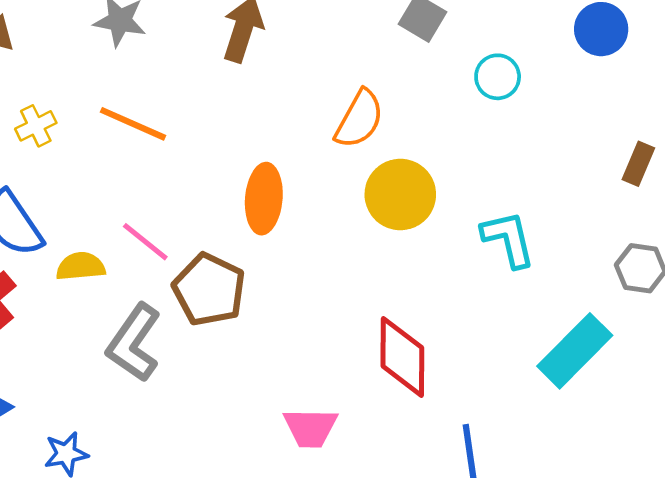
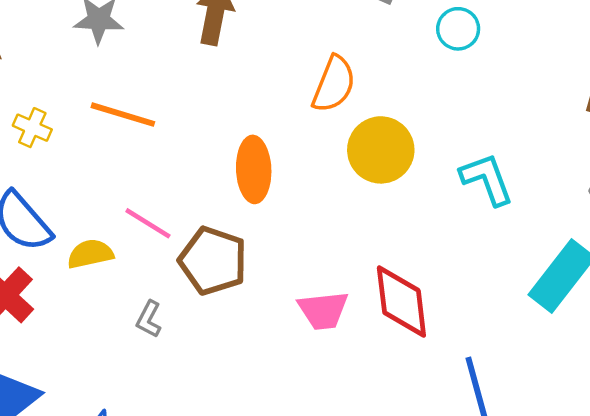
yellow cross: (36, 126) -> (32, 128), turned -33
gray L-shape: (134, 343) -> (149, 319), size x0.5
pink trapezoid: (310, 428) -> (323, 310), moved

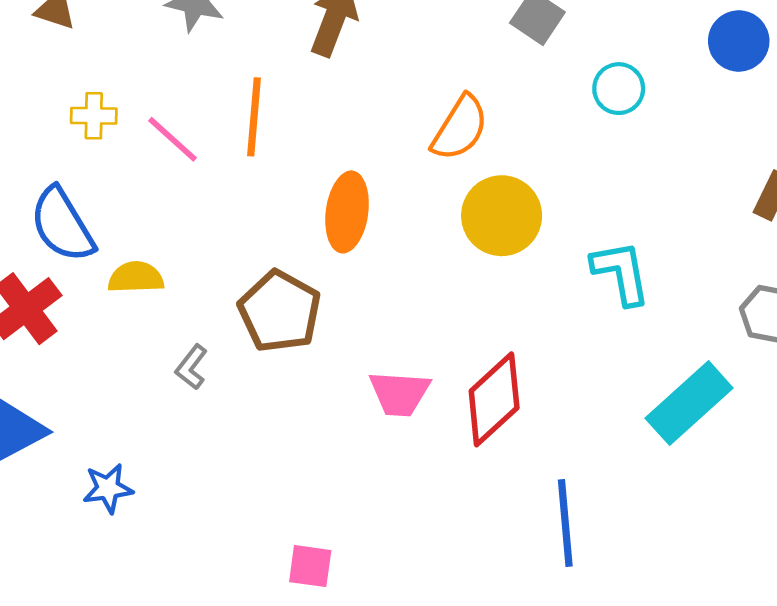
orange line: (123, 115) -> (254, 117), moved, turned 68
yellow cross: (32, 128) -> (94, 116), turned -33
pink line: (148, 223) -> (172, 139), moved
red diamond: (401, 301) -> (494, 399), turned 44

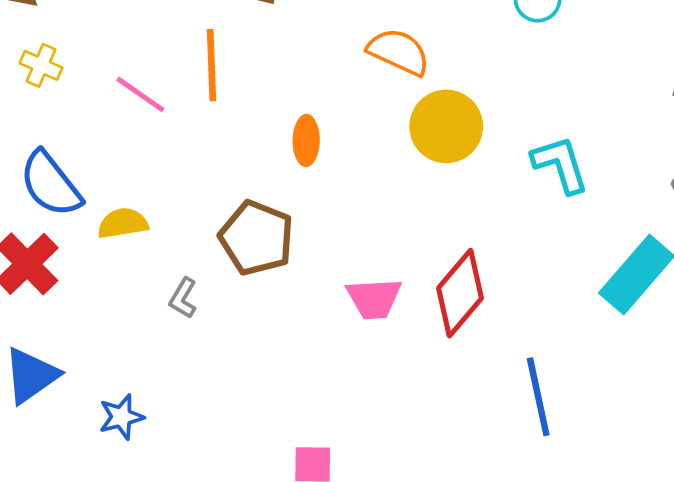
yellow cross: (94, 116) -> (41, 65), moved, turned 30
orange semicircle: (460, 128) -> (399, 52), turned -90
orange ellipse: (347, 212) -> (306, 140), size x0.7

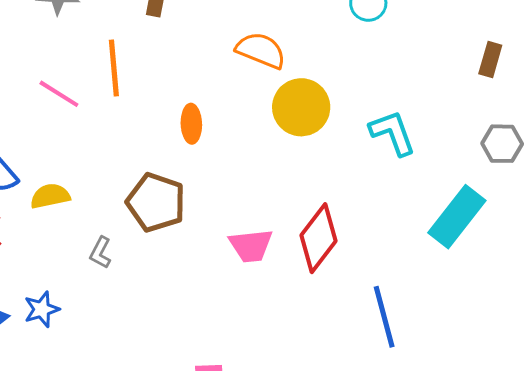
blue star: (121, 417) -> (42, 309), moved

